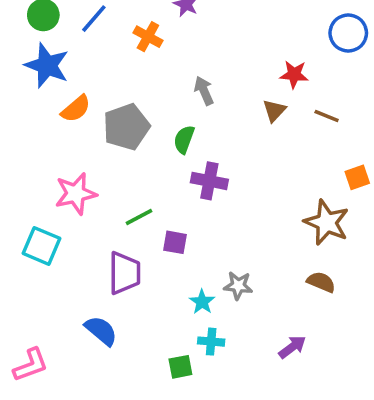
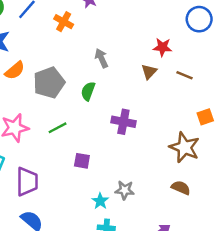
purple cross: (209, 181) -> (123, 122), moved
green line: (139, 217) -> (57, 128), moved
purple trapezoid: (124, 273) -> (27, 182), moved

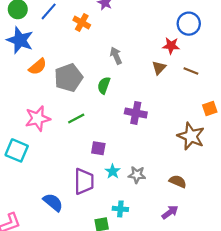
blue circle: (199, 19) -> (189, 24), moved
purple trapezoid: (27, 182) -> (84, 181), moved
brown semicircle: (181, 188) -> (178, 181), moved
cyan star: (100, 201) -> (113, 171), moved

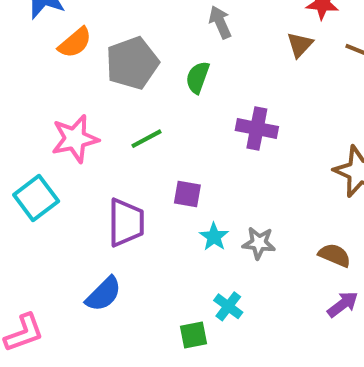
cyan square: (17, 150) -> (36, 198), turned 30
purple trapezoid: (84, 181) -> (126, 223), moved
blue semicircle: (53, 202) -> (104, 294), turned 95
cyan cross: (120, 209) -> (228, 306), turned 32
purple arrow: (170, 212) -> (343, 304), moved

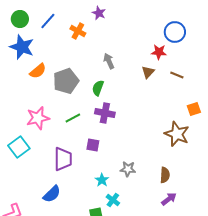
purple cross: (257, 128) -> (105, 113), moved
cyan star: (214, 237) -> (102, 180), moved
brown semicircle: (335, 255) -> (165, 175), turned 70

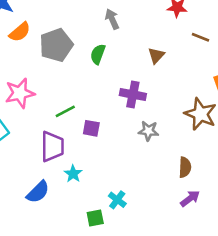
brown triangle: (148, 72) -> (156, 55), moved
purple cross: (105, 113) -> (133, 94), moved
green line: (73, 118) -> (65, 111), moved
gray star: (128, 169) -> (148, 131), moved
cyan star: (102, 180) -> (73, 174), moved

